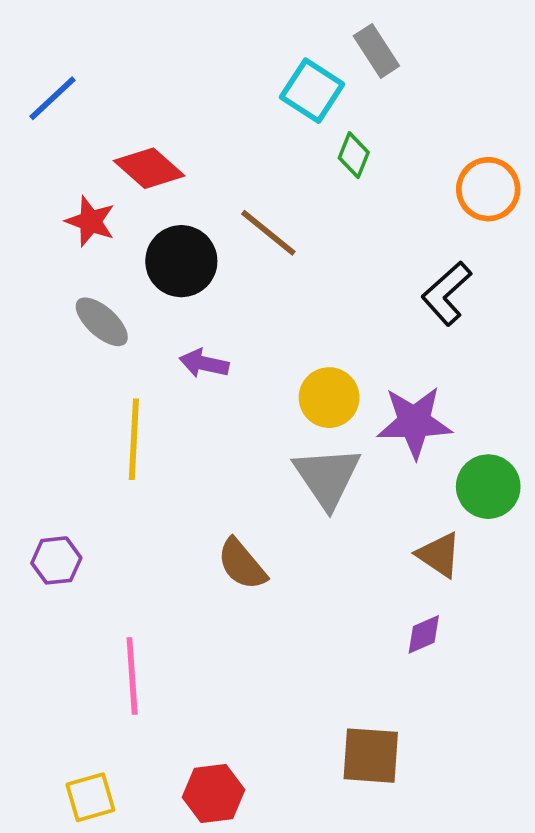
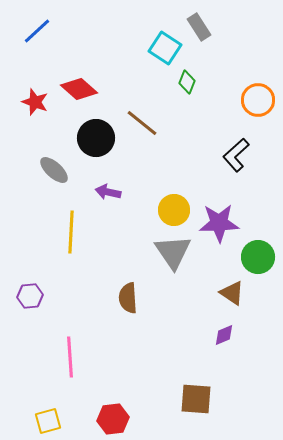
blue line: (52, 98) -> (37, 31), moved
red star: (90, 221) -> (35, 102), moved
brown semicircle: (242, 564) -> (128, 298), turned 36

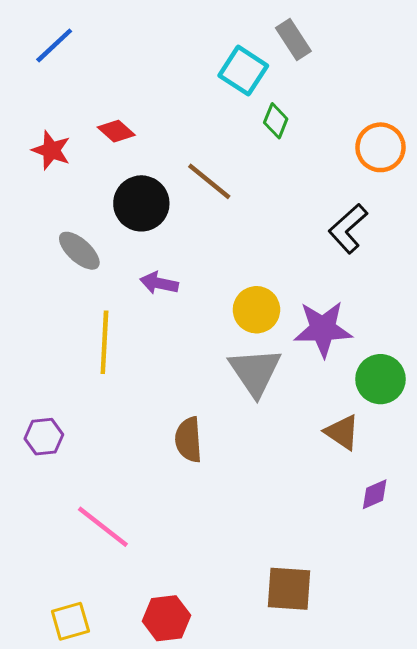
red diamond: (79, 89) -> (116, 131), size x0.7
purple diamond: (224, 335) -> (375, 494), moved
pink line: (70, 357) -> (103, 527), turned -48

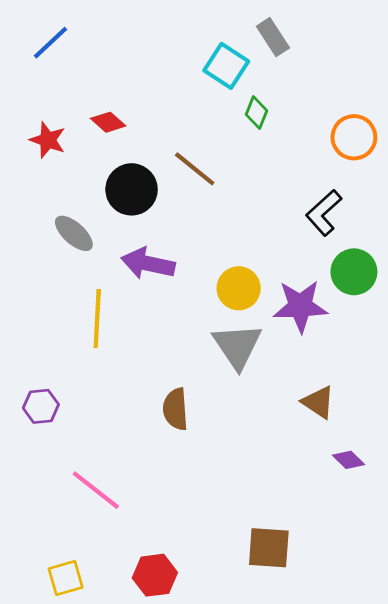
purple arrow: (159, 283) -> (148, 264), size x1.5
green circle: (380, 379) -> (354, 272), moved
purple diamond: (375, 494) -> (348, 460), turned 68

